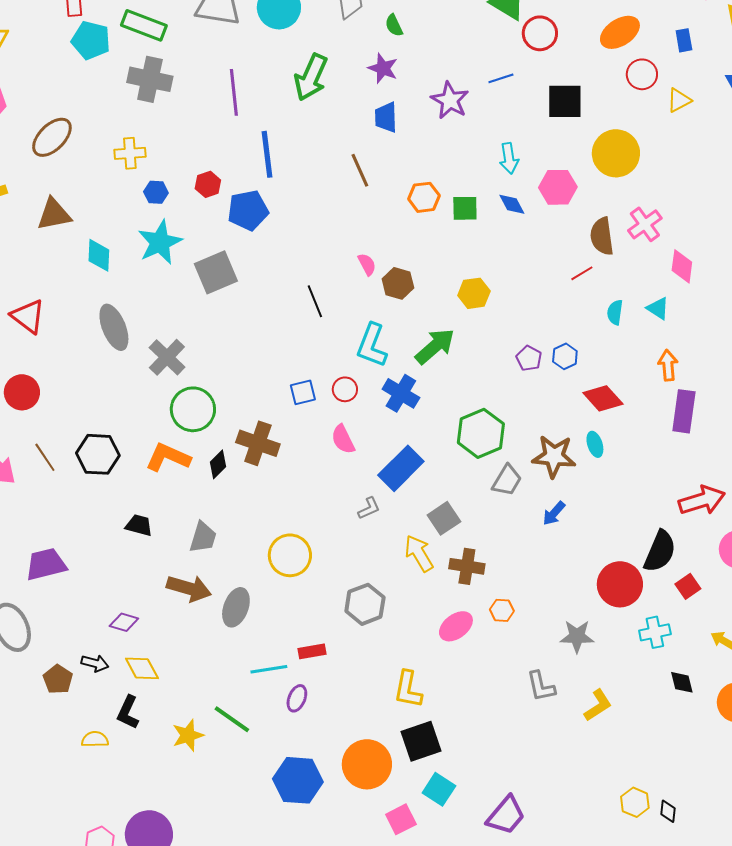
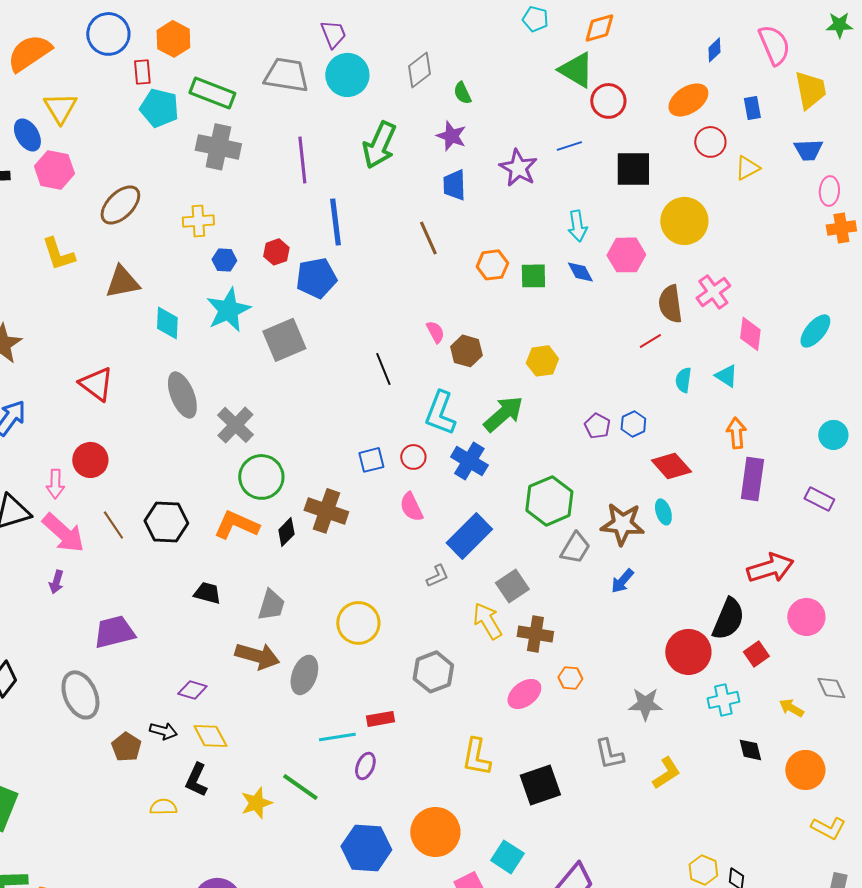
black square: (421, 741) -> (540, 785), moved

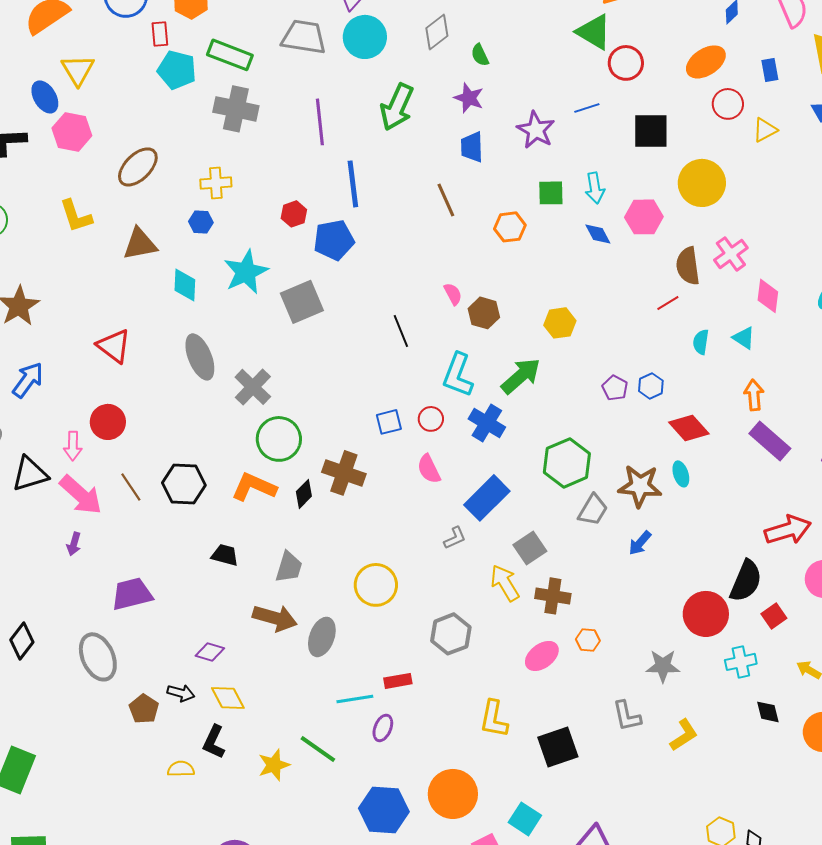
blue hexagon: (224, 260) -> (201, 222), moved
green square: (533, 276) -> (551, 193), moved
purple rectangle: (752, 479) -> (770, 441), turned -57

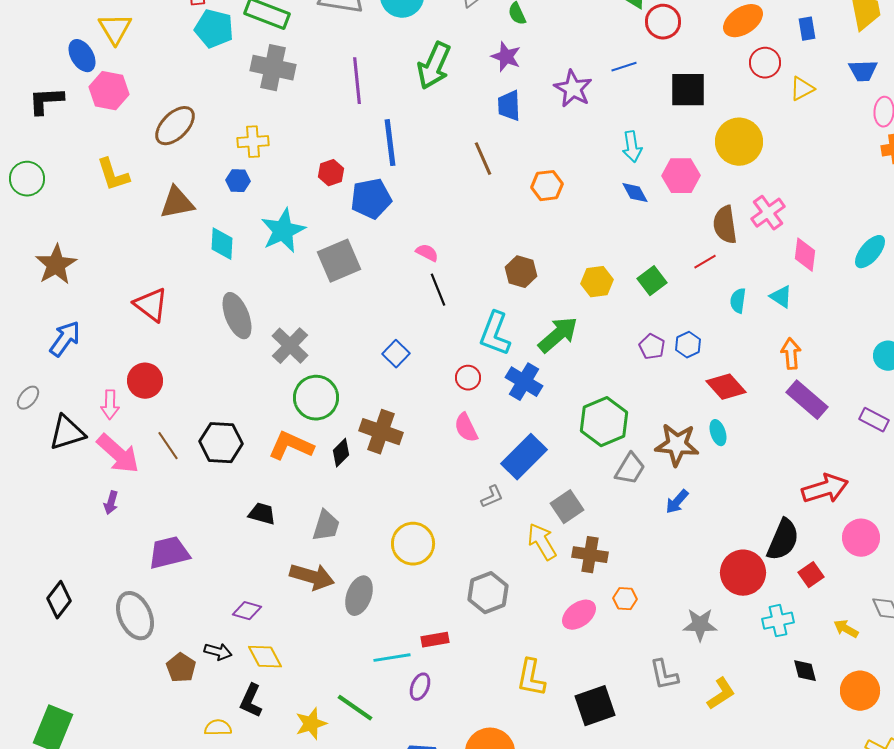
green square: (551, 193) -> (652, 281), moved, turned -36
pink semicircle: (453, 294) -> (427, 253), moved, turned -35
blue square: (389, 422) -> (396, 354), moved, turned -32

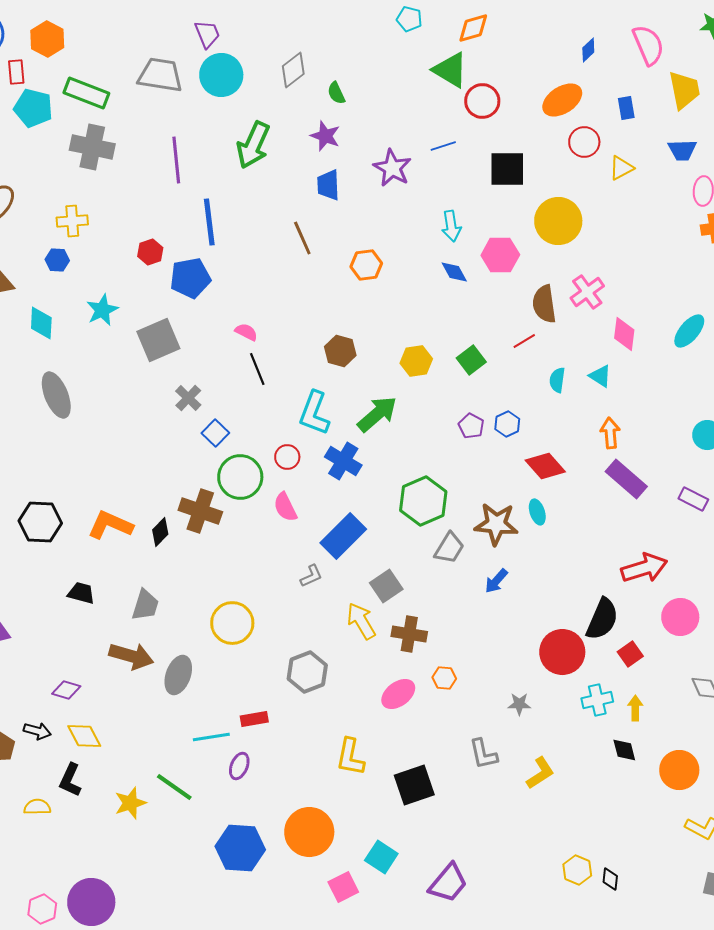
cyan star: (283, 231) -> (102, 310), size x0.7
gray cross: (290, 346) -> (188, 398), moved, size x0.7
green circle: (316, 398) -> (240, 477), moved
gray star: (700, 625) -> (519, 704), size x0.7
yellow arrow: (846, 629) -> (635, 708), moved, turned 60

